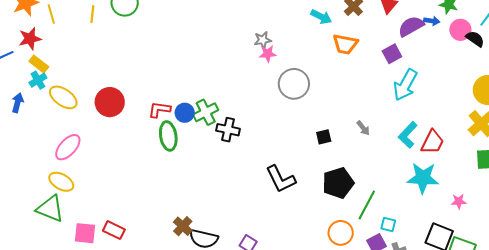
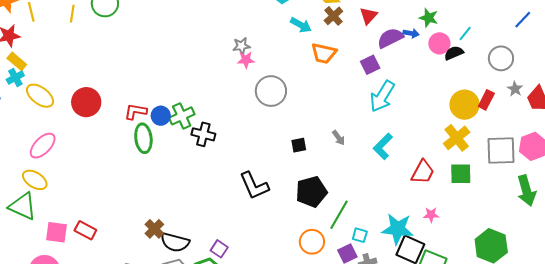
black semicircle: (475, 39) -> (454, 53), turned -60
red trapezoid: (432, 142) -> (423, 172), moved
cyan star: (423, 178) -> (398, 229), moved

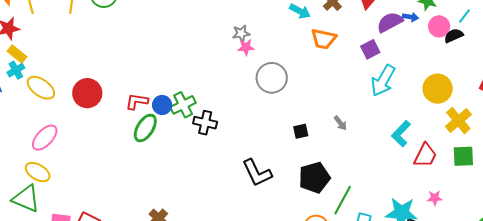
yellow circle: (464, 105) -> (438, 89), moved
green ellipse: (143, 138) -> (145, 128), turned 40
cyan L-shape: (383, 146) -> (401, 134), moved

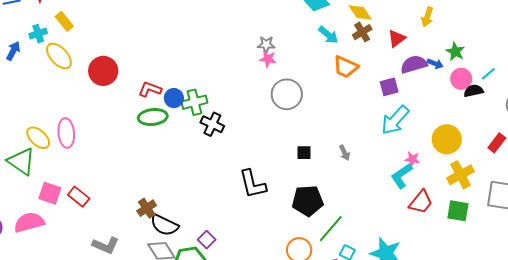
yellow rectangle: (17, 54) -> (64, 21), moved
green ellipse: (145, 128) -> (153, 117), turned 40
pink ellipse: (45, 138) -> (66, 133), moved, turned -60
pink star: (435, 198) -> (412, 159), moved

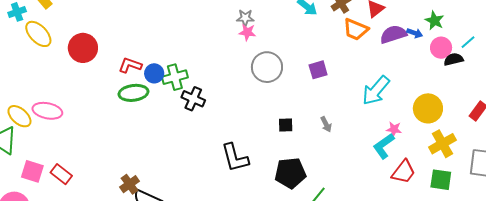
orange trapezoid: (346, 67) -> (356, 29), moved
purple square: (389, 87) -> (318, 70), moved
pink ellipse: (66, 133) -> (47, 111), turned -72

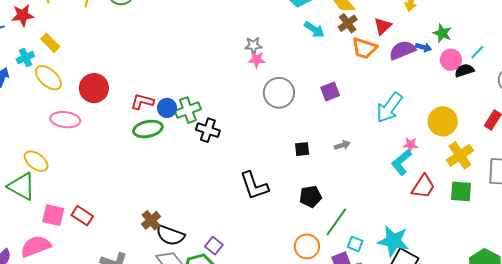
pink ellipse: (47, 111) -> (65, 120), moved
gray arrow: (326, 124) -> (342, 145), turned -77
black pentagon: (290, 173) -> (311, 197), size x0.7

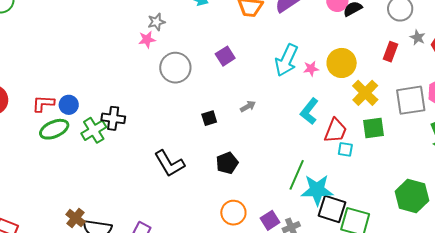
gray star: (253, 45) -> (156, 22), moved
green cross: (188, 110) -> (94, 130), moved
pink star: (410, 145) -> (311, 69), moved
green line: (336, 222) -> (297, 175), moved
cyan square: (355, 244) -> (345, 149), moved

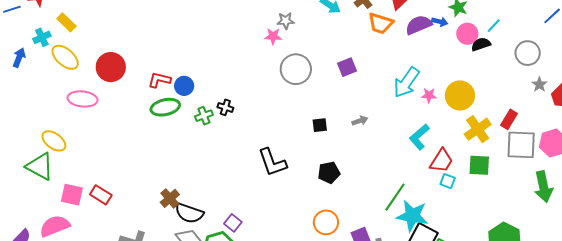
red rectangle: (390, 52) -> (509, 119), moved
black cross: (113, 118) -> (225, 107), size x0.7
green cross: (94, 130) -> (204, 116), size x0.7

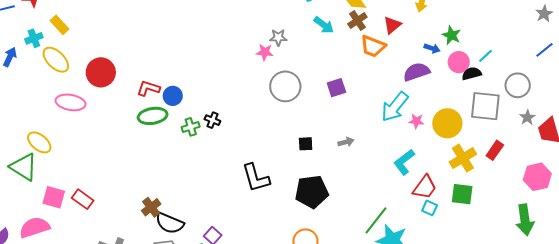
purple semicircle: (419, 25) -> (417, 72), moved
gray square: (521, 145) -> (485, 106), moved
black pentagon: (329, 173) -> (312, 192), size x1.5

